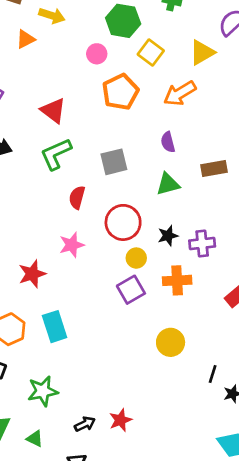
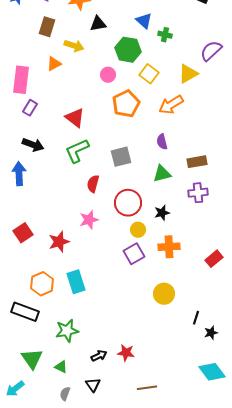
purple cross: (202, 244) -> (198, 193), moved
red star: (120, 420) -> (126, 353), turned 30

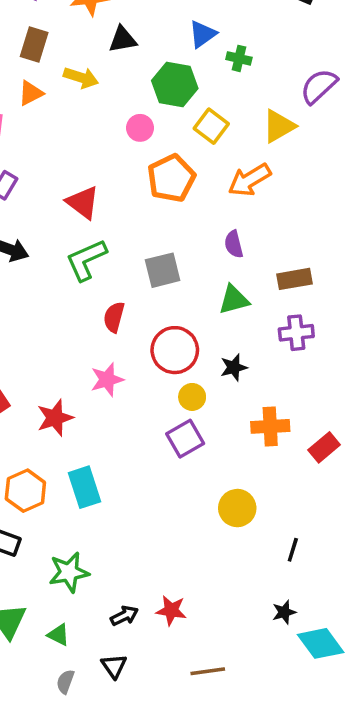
blue triangle: (144, 21) -> (203, 34), turned 42
orange triangle: (54, 64) -> (31, 93), moved
orange cross: (169, 247) -> (270, 426), moved
black star: (211, 333) -> (284, 612), moved

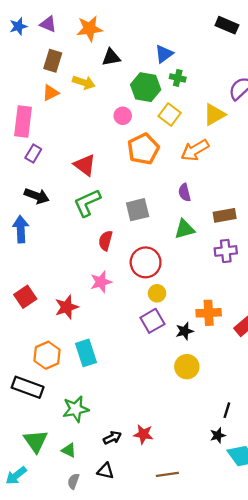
green cross: (239, 58) -> (178, 78), moved
black star: (234, 367) -> (185, 331), moved
black line: (293, 550) -> (227, 410), moved
black triangle: (114, 666) -> (105, 471), turned -42

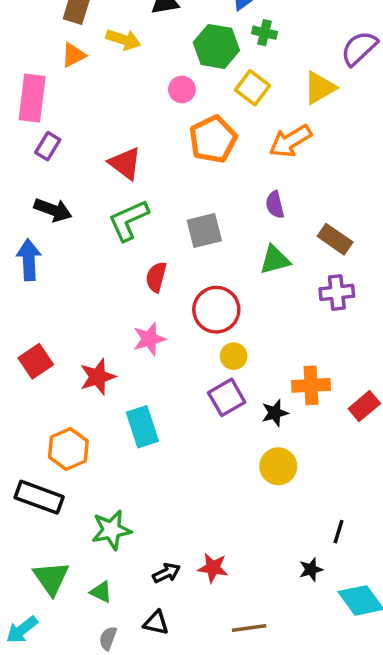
brown rectangle: (225, 215) -> (335, 239), turned 45
cyan rectangle: (86, 353) -> (142, 427), moved
black star: (218, 435) -> (311, 570), moved

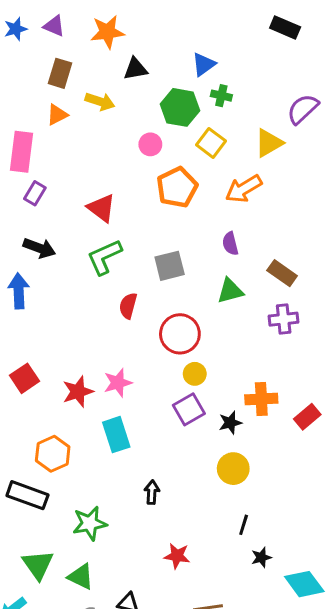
pink star: (149, 339) -> (118, 383), moved
black line: (339, 532) -> (244, 525), moved
black arrow: (166, 573) -> (152, 492), moved, turned -60
green triangle: (101, 592) -> (81, 577), size x1.4

